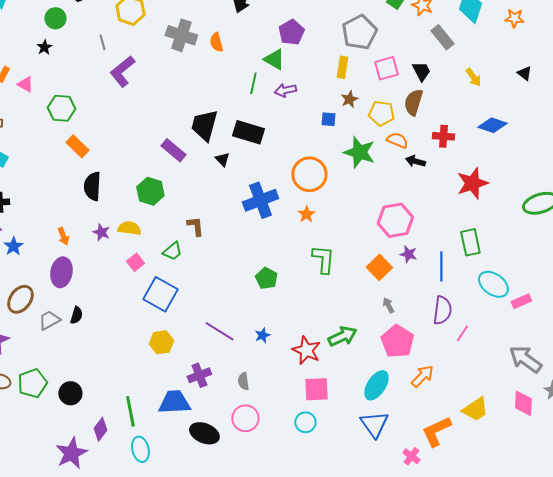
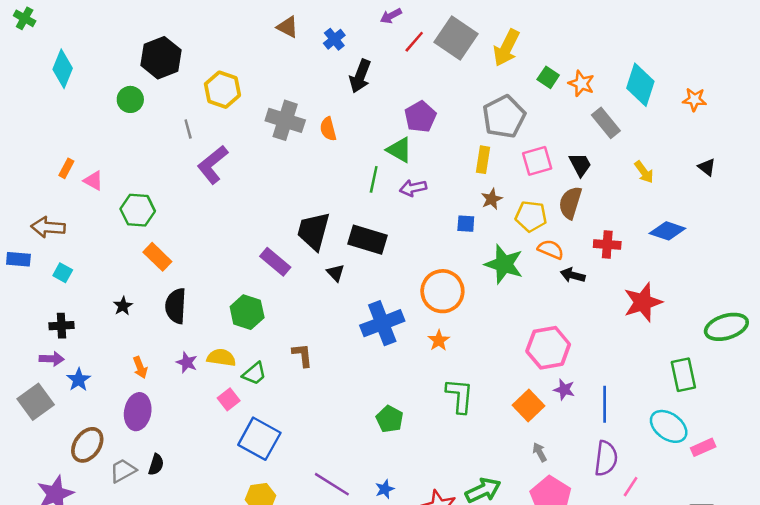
black star: (44, 47) -> (123, 306), moved
green rectangle: (470, 242) -> (683, 375), moved
green trapezoid: (172, 251) -> (254, 374), moved

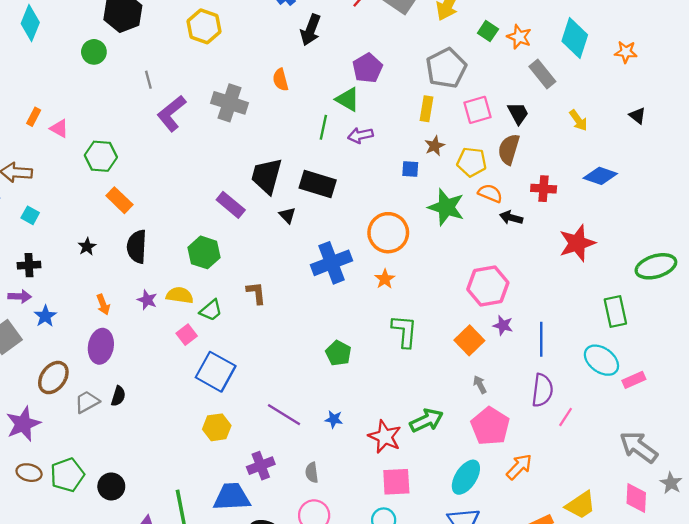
yellow hexagon: (222, 90) -> (204, 26), moved
gray cross: (285, 120) -> (230, 103), moved
blue star: (385, 489) -> (334, 419), turned 30

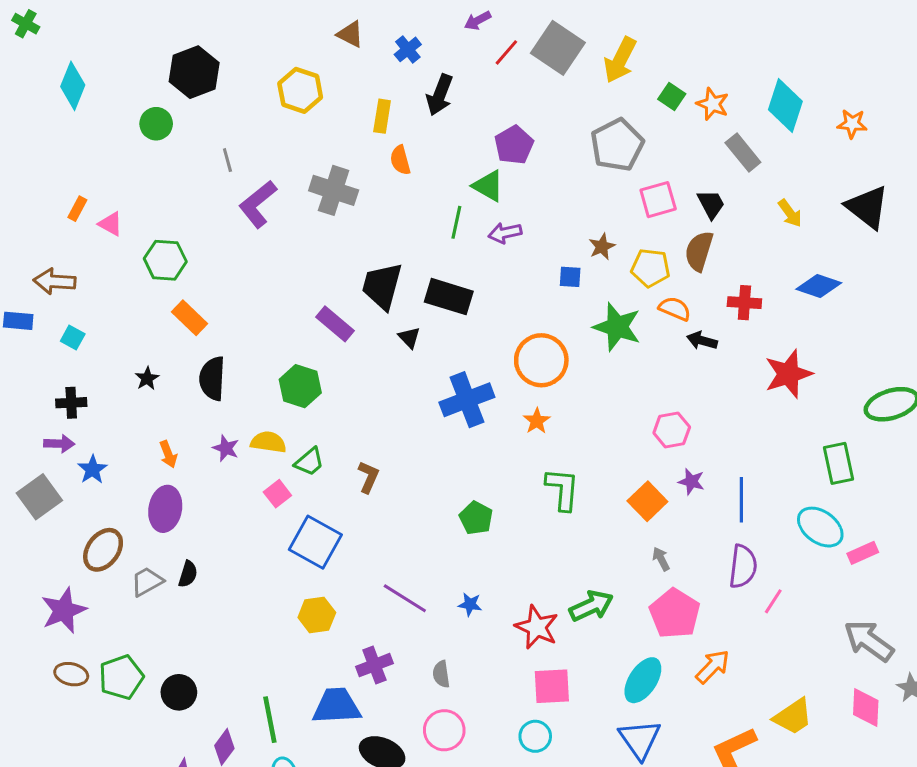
yellow rectangle: (426, 109) -> (382, 116), moved
black triangle: (637, 116) -> (867, 207), size x2.0
pink hexagon: (488, 286) -> (672, 430), size x0.7
brown L-shape: (256, 293) -> (368, 477), moved, turned 30

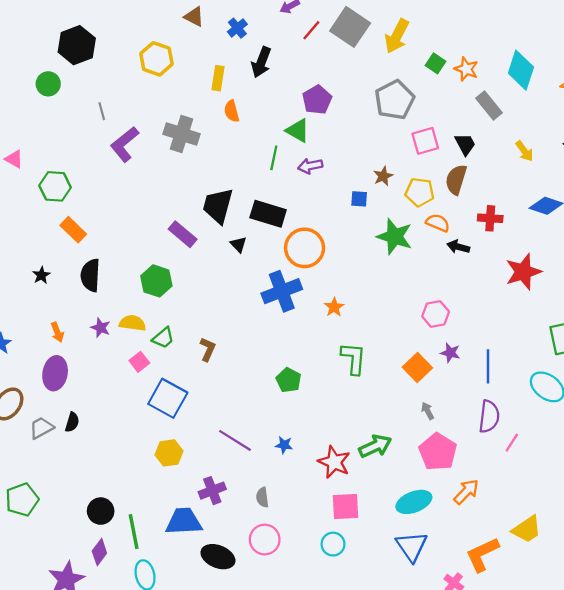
orange circle: (541, 360) -> (305, 248), moved
cyan ellipse: (643, 680) -> (414, 502), turned 36
black circle: (179, 692) -> (101, 511), moved

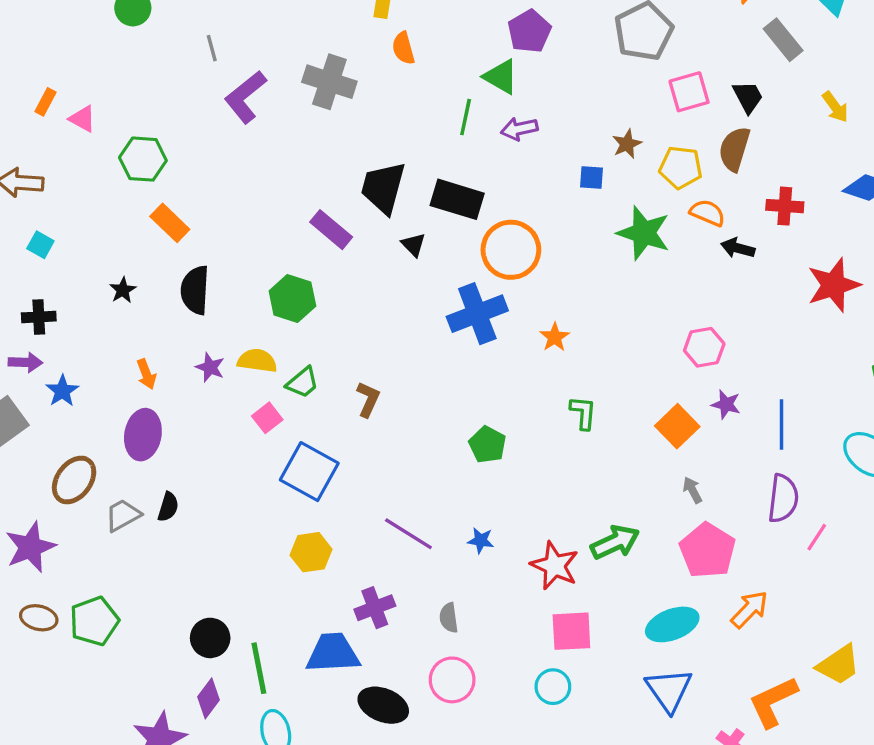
green L-shape: (354, 358) -> (583, 413), size x0.7

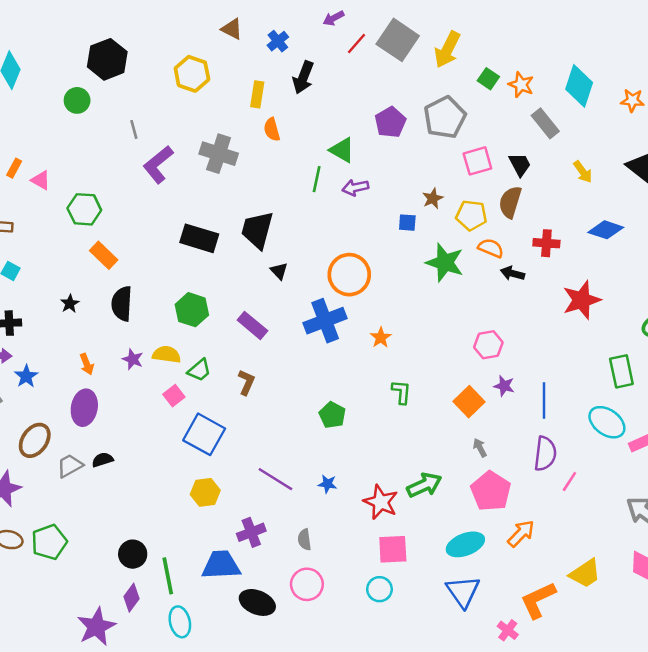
purple pentagon: (529, 31) -> (390, 122), moved
black rectangle: (457, 199) -> (199, 238), moved
purple rectangle: (331, 230) -> (252, 325), moved
black semicircle: (168, 507) -> (102, 460), turned -125

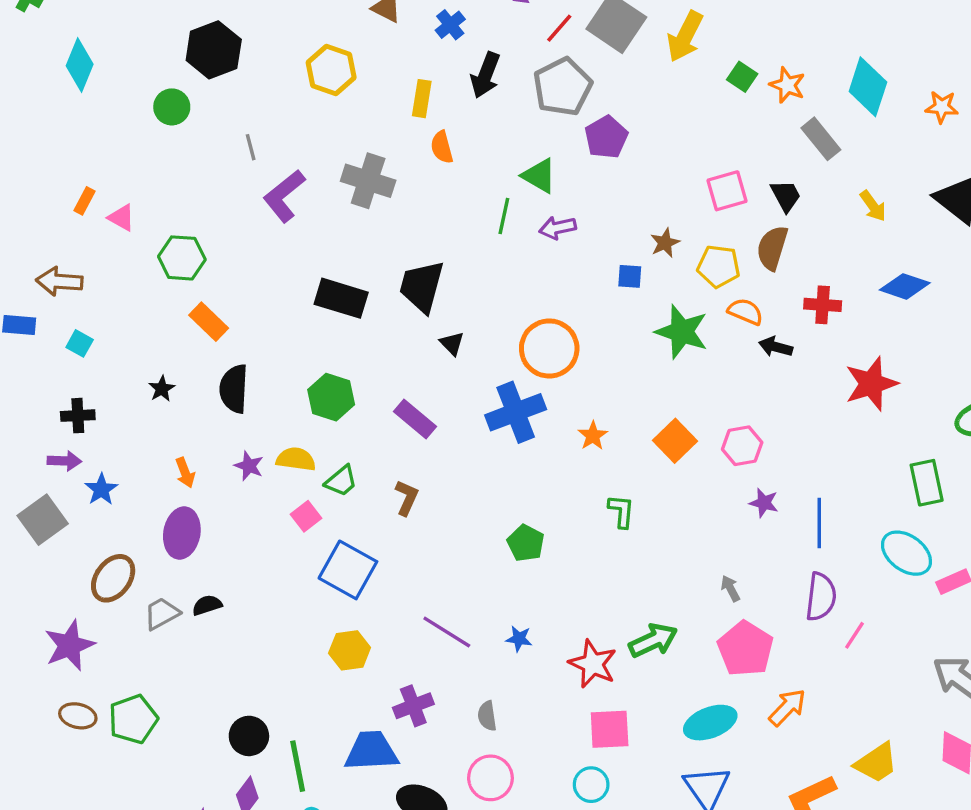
gray pentagon: (445, 117) -> (563, 87), moved
orange square: (469, 402) -> (675, 441), moved

